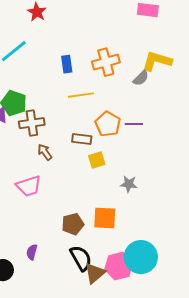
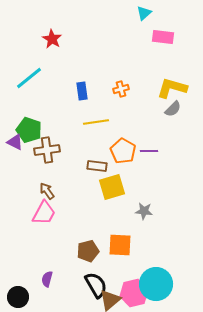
orange cross: (106, 62) -> (121, 89), size x0.6
gray semicircle: (141, 78) -> (173, 109), moved
brown arrow: (45, 152) -> (47, 191), moved
yellow square: (97, 160) -> (112, 187), size x1.5
pink trapezoid: (29, 186) -> (44, 213), turned -44

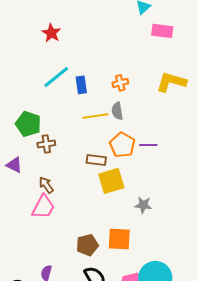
cyan line: (29, 78) -> (56, 77), moved
gray semicircle: (173, 109) -> (117, 111), moved, turned 126
purple triangle: (15, 142) -> (14, 165), moved
brown cross: (47, 150) -> (46, 144), size x0.7

